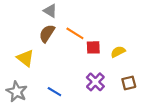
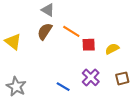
yellow triangle: (25, 58) -> (13, 42), moved
blue line: (54, 92) -> (63, 87), moved

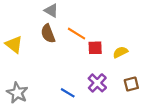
brown semicircle: (45, 31) -> (48, 34), turned -54

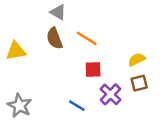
yellow triangle: (14, 45) -> (16, 51), turned -48
red square: (95, 48) -> (93, 69), moved
brown square: (131, 84) -> (139, 83), moved

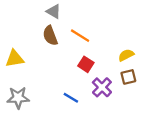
yellow triangle: (16, 51) -> (15, 59), moved
red square: (93, 69) -> (86, 64), turned 35
gray star: (20, 106) -> (18, 98), turned -30

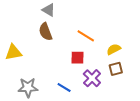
orange line: (80, 36) -> (86, 36), moved
red square: (86, 64) -> (78, 58), turned -32
gray star: (18, 98) -> (28, 88), moved

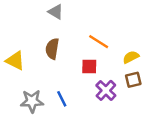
brown semicircle: (45, 32) -> (52, 49), moved, turned 30
yellow triangle: (13, 52) -> (15, 61), turned 36
blue line: (64, 88) -> (62, 99), moved, turned 32

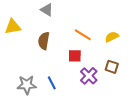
yellow semicircle: (131, 57) -> (112, 37), moved
yellow triangle: (15, 61) -> (13, 27), moved, turned -36
brown square: (133, 80) -> (112, 67), turned 32

